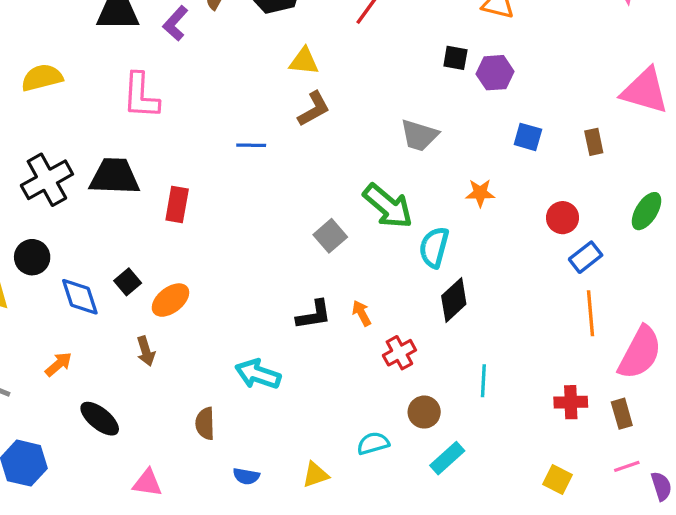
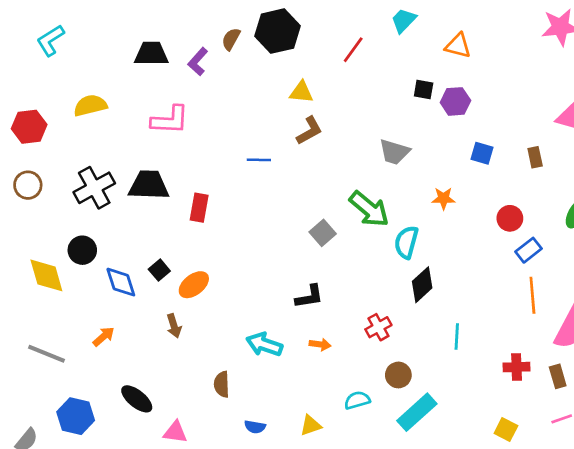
pink L-shape: (141, 96) -> (170, 120), turned -90
orange arrow: (362, 313) -> (320, 344), moved, turned 126
cyan line: (483, 381) -> (457, 336), moved
black ellipse: (100, 419) -> (137, 399), moved
cyan rectangle: (447, 458) -> (417, 412), size x1.4

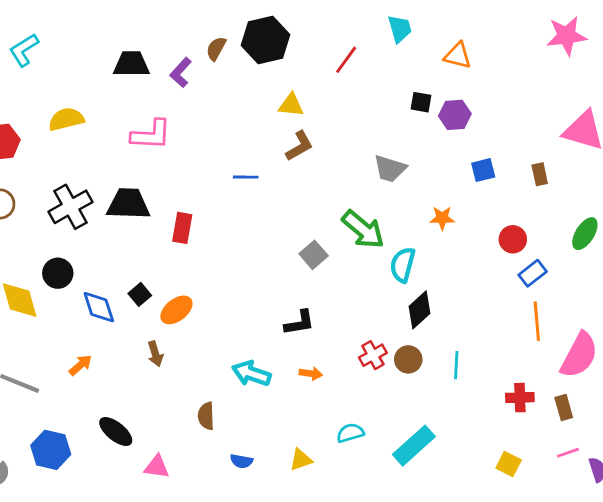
cyan trapezoid: (404, 20) -> (400, 29), turned 120
blue square: (482, 153) -> (483, 170), turned -30
brown circle: (398, 375) -> (408, 359), moved

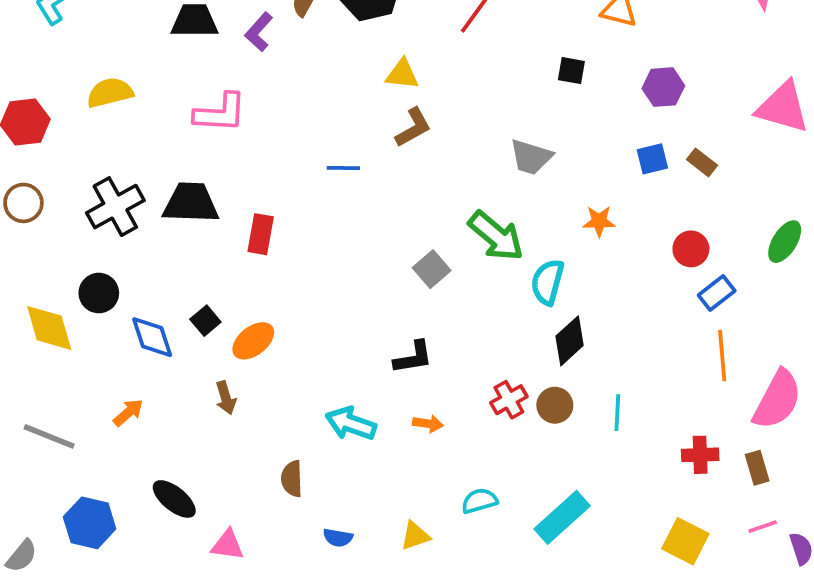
purple hexagon: (455, 115) -> (663, 87), moved
brown rectangle: (540, 174) -> (702, 162), moved, turned -40
yellow square: (509, 464) -> (685, 541), size x1.4

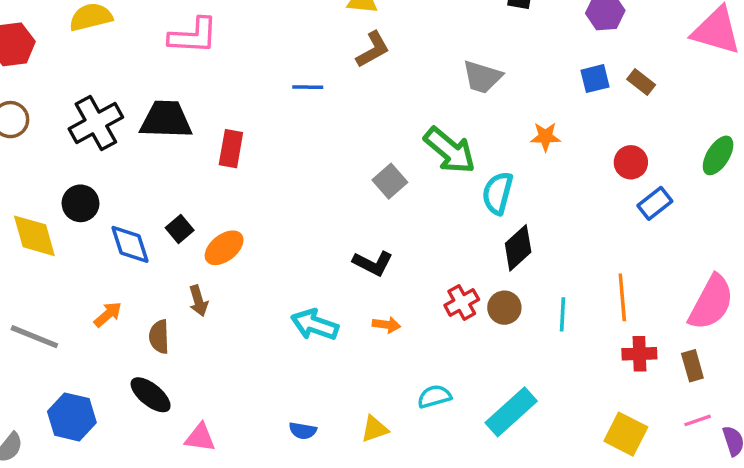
orange line: (722, 356) -> (622, 297), moved
black L-shape: (413, 357) -> (373, 263), turned 36
brown semicircle: (292, 479) -> (159, 337), moved

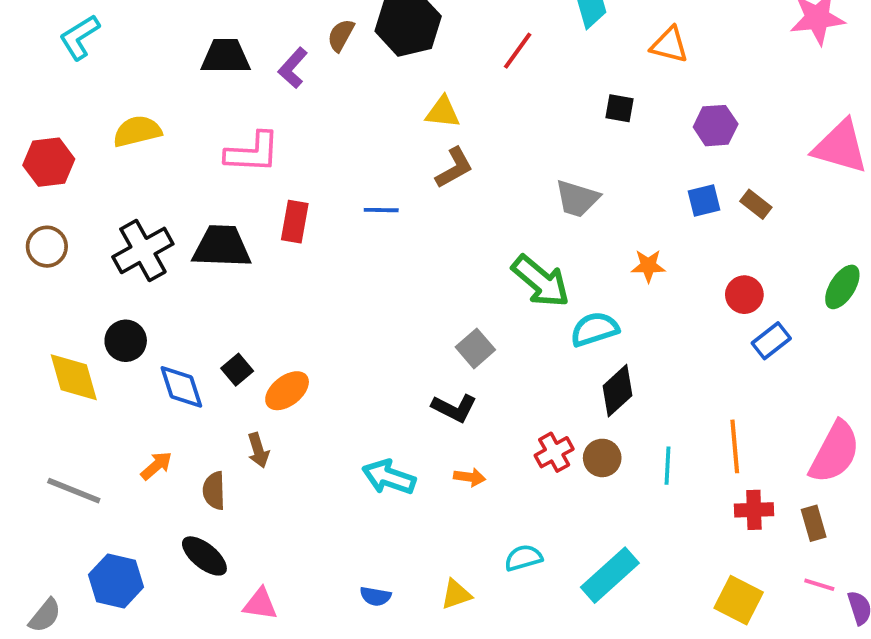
red rectangle: (231, 149) -> (295, 222), moved
gray square: (390, 181) -> (475, 348), moved
cyan semicircle: (498, 193) -> (594, 329), turned 57
pink line: (698, 420) -> (819, 585), turned 36

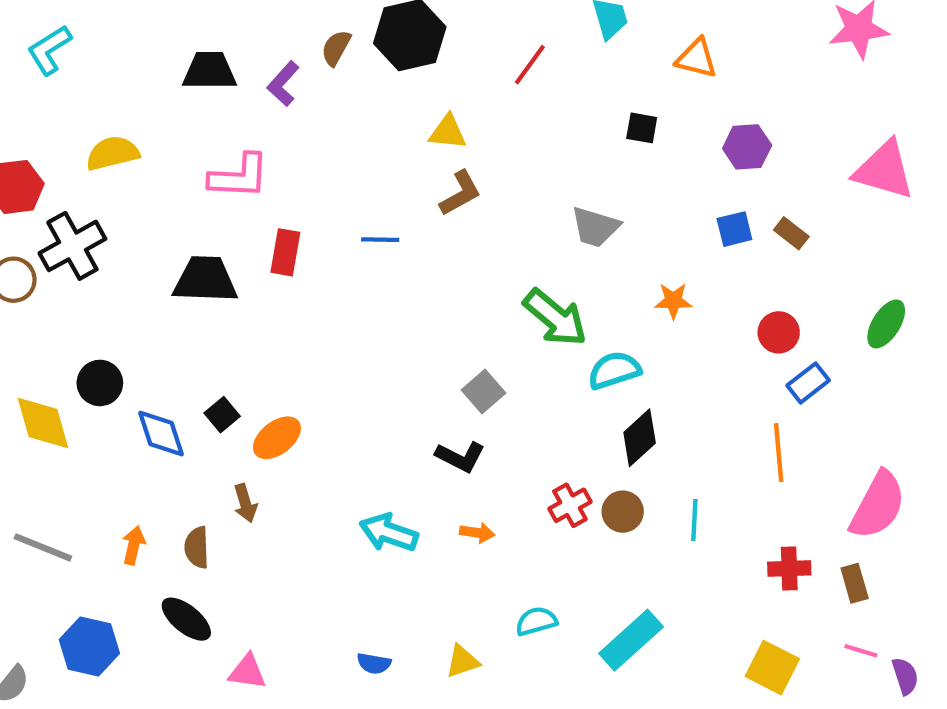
black cross: (143, 250) -> (72, 246), moved
orange line: (735, 446) -> (779, 453), moved
orange arrow: (156, 466) -> (134, 545), moved, turned -36

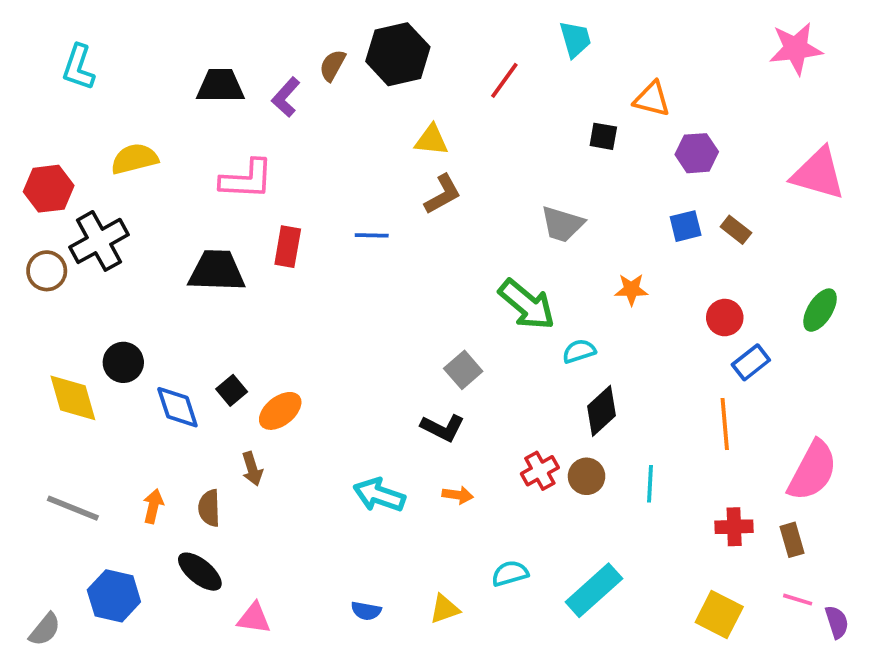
cyan L-shape: (49, 50) -> (78, 67), turned -39
orange triangle: (696, 58) -> (652, 99), moved
cyan semicircle: (614, 370) -> (579, 351), size x0.7

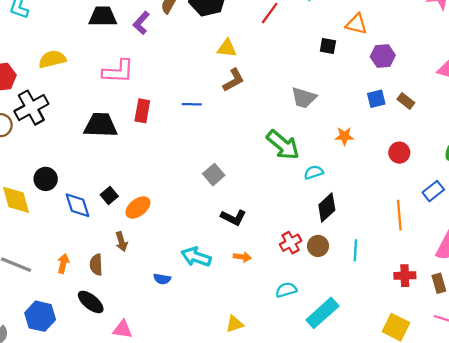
blue rectangle: (751, 362) -> (433, 191), moved
gray square: (463, 370) -> (214, 175), moved
cyan semicircle: (510, 573) -> (286, 290), moved
blue semicircle: (366, 611) -> (162, 279), moved

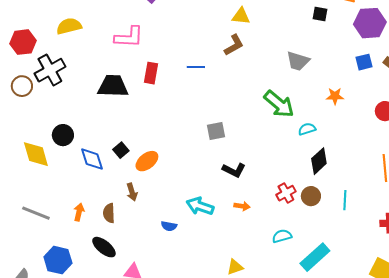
yellow triangle: (227, 48) -> (241, 16), moved
purple hexagon: (383, 56) -> (370, 23), size x1.4
gray square: (214, 175) -> (216, 131), turned 30

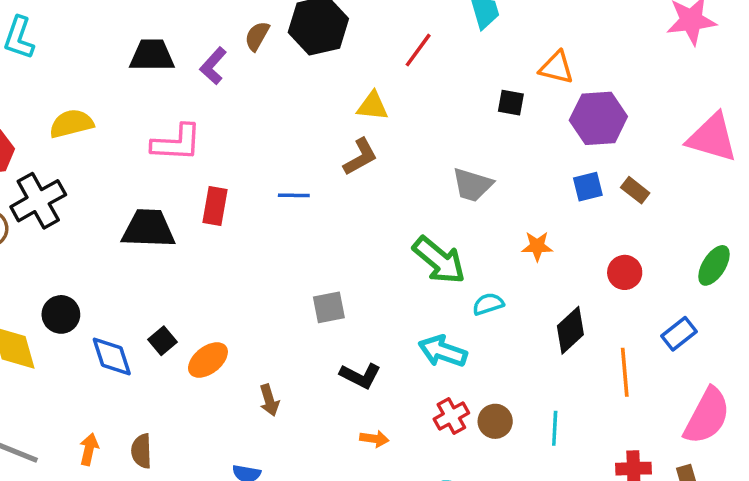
black diamond: (319, 161) -> (570, 330), moved
brown arrow: (132, 192) -> (269, 400), moved
cyan arrow: (200, 206) -> (443, 351), moved

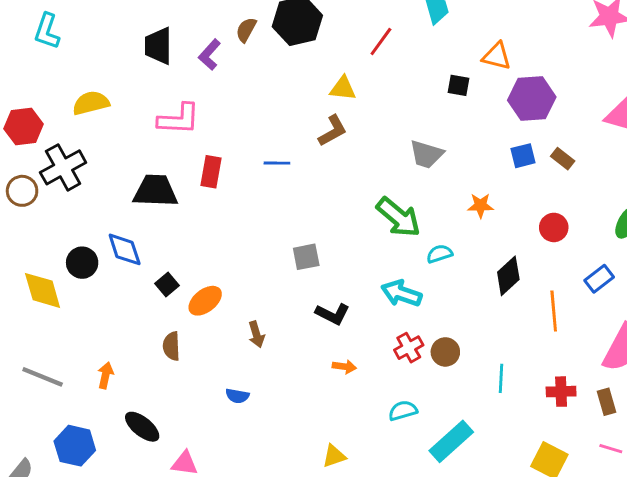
black trapezoid: (152, 55) -> (158, 46), turned -90
blue diamond: (112, 356) -> (125, 249), moved
cyan line: (555, 428) -> (501, 378), moved
brown semicircle: (141, 451) -> (171, 346), moved

